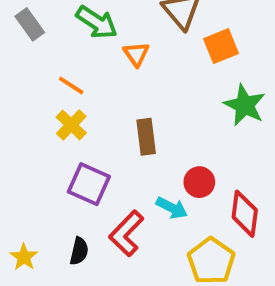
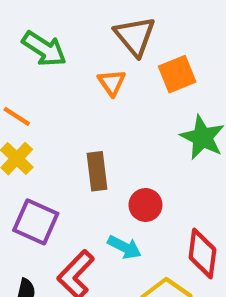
orange triangle: (136, 54) -> (112, 83), moved
red circle: (199, 182) -> (145, 205), moved

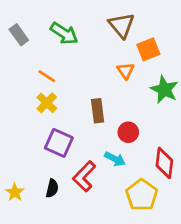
orange triangle: (112, 83) -> (126, 71), moved

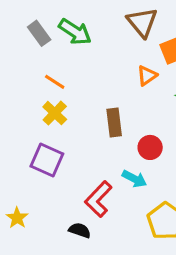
gray rectangle: (19, 35) -> (39, 33), moved
orange triangle: (126, 71) -> (147, 76), turned 30
purple square: (59, 143) -> (47, 160), moved
black semicircle: (52, 188) -> (80, 230), moved, turned -84

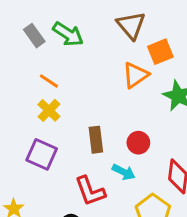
orange triangle: (147, 76) -> (135, 75), size x1.4
brown rectangle: (114, 122) -> (96, 140), moved
red L-shape: (98, 199) -> (90, 191), turned -64

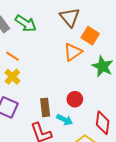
orange square: (160, 52) -> (90, 36), turned -36
brown rectangle: (96, 140) -> (45, 107), moved

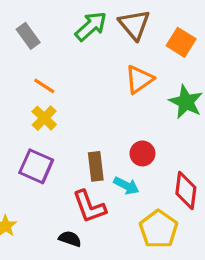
green arrow: (26, 23) -> (91, 26), moved, turned -75
orange square: (90, 36) -> (181, 42), moved

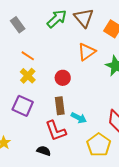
red circle: (142, 153) -> (63, 78), moved

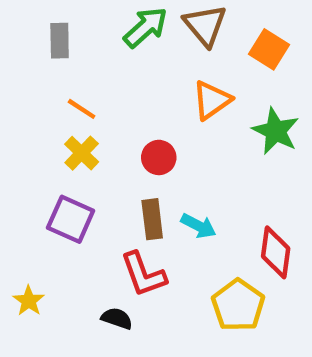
gray rectangle: (18, 25) -> (60, 41), turned 35
cyan arrow: (79, 118) -> (198, 226), moved

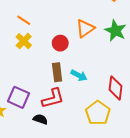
orange triangle: (212, 100) -> (85, 29), moved
purple square: (71, 219) -> (18, 97), moved
red L-shape: (143, 274) -> (53, 98), turned -85

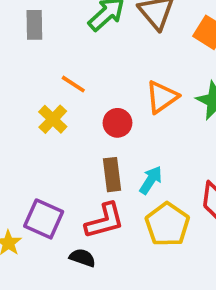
orange line: (24, 20) -> (73, 84), moved
cyan arrow: (79, 75) -> (151, 180), turned -84
yellow pentagon: (98, 113) -> (167, 224), moved

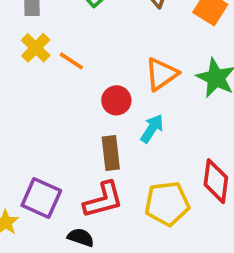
yellow cross: (53, 119) -> (36, 48), moved
cyan arrow: (151, 180) -> (152, 129), moved
yellow pentagon: (167, 224) -> (167, 204), turned 30

